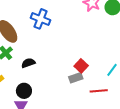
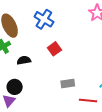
red square: (81, 66) -> (54, 49), moved

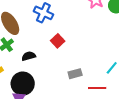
black circle: (15, 87) -> (23, 84), size x1.5

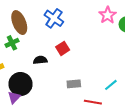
black semicircle: (29, 56) -> (40, 60), moved

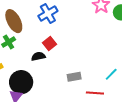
blue cross: (54, 18) -> (48, 13), turned 30
red square: (63, 48) -> (50, 44), moved

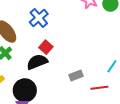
black semicircle: (38, 56) -> (37, 62), size x1.5

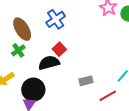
red line: (99, 88) -> (108, 96), turned -30

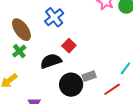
red square: (59, 49) -> (69, 46), moved
black circle: (33, 90) -> (71, 85), moved

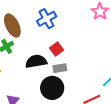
gray rectangle: (89, 76) -> (60, 68), moved

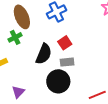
black semicircle: (36, 61) -> (44, 54), turned 120

